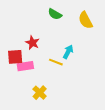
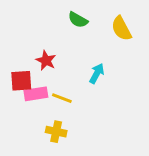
yellow line: (56, 62) -> (62, 98), moved
yellow cross: (40, 93) -> (56, 132), turned -32

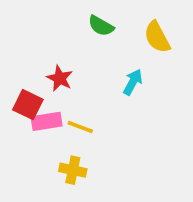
cyan arrow: (97, 73) -> (133, 82), moved
red square: (21, 81) -> (28, 105), turned 30

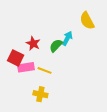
green semicircle: (101, 26) -> (56, 46), moved, turned 104
cyan arrow: (133, 82) -> (67, 38), moved

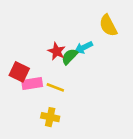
cyan arrow: (67, 38) -> (84, 47), turned -144
red star: (33, 43) -> (57, 51), moved

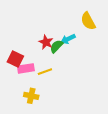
yellow line: (55, 87) -> (45, 72), turned -40
yellow cross: (50, 117) -> (31, 96), moved

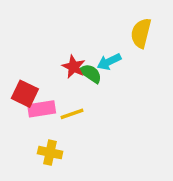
yellow semicircle: (88, 21) -> (141, 33), turned 42
green semicircle: (56, 46) -> (90, 73), turned 80

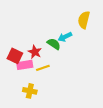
red star: (74, 67) -> (35, 52), moved

